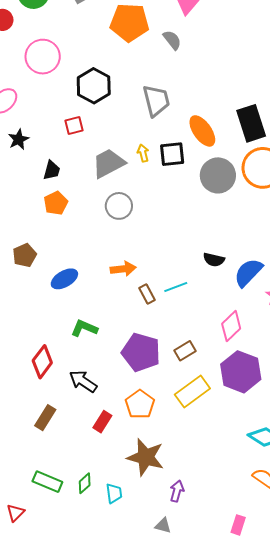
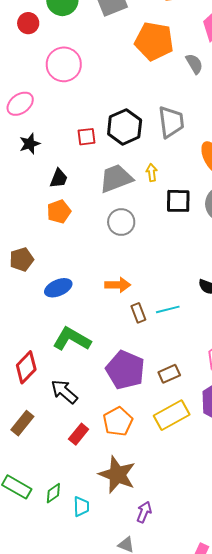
black hexagon: (94, 86) -> (125, 127), moved
black square: (172, 154) -> (178, 201), moved
green L-shape: (84, 328) -> (72, 339), size x1.4

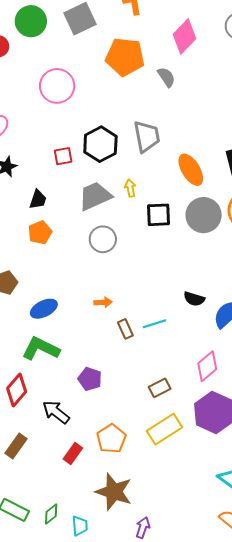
pink circle: (64, 64) -> (57, 86), moved
orange arrow: (118, 285) -> (103, 302), size x0.7
green L-shape: (72, 339) -> (41, 349), moved
purple pentagon: (125, 370) -> (90, 379), moved, size x0.6

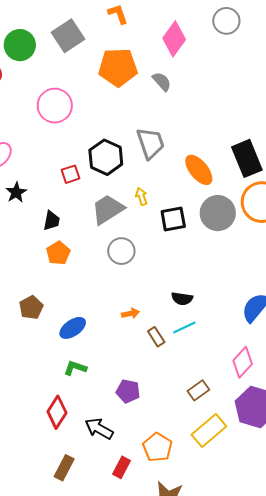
black semicircle: (194, 299) -> (182, 299), moved
green L-shape: (41, 349) -> (75, 368), size x0.6

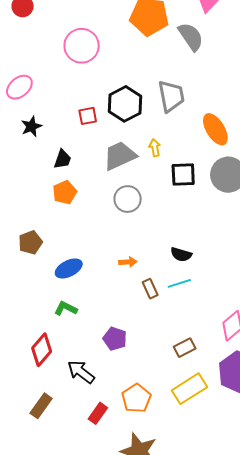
gray semicircle: (162, 81) -> (191, 37), size x1.4

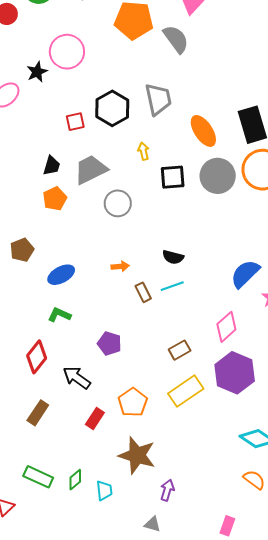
black star: (31, 126) -> (37, 72), moved
gray trapezoid: (120, 156) -> (91, 170), moved

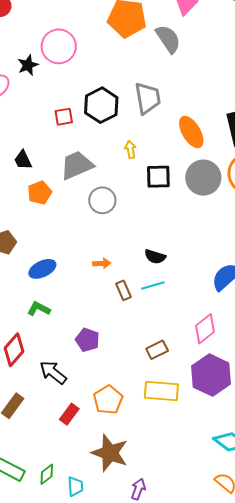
black trapezoid: (52, 166) -> (23, 160), moved, turned 135
yellow rectangle: (186, 391) -> (161, 391), turned 36

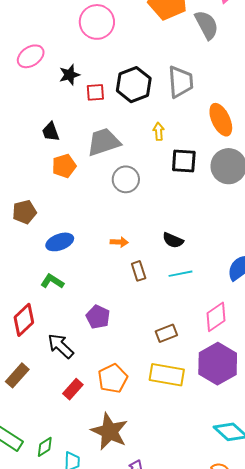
black star: (28, 65) -> (70, 75), moved
cyan line: (153, 286) -> (181, 274), moved

